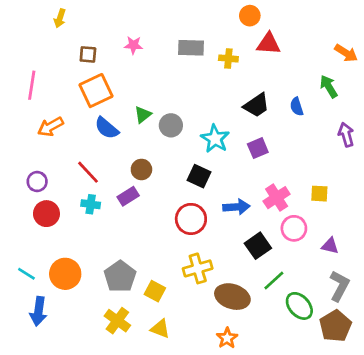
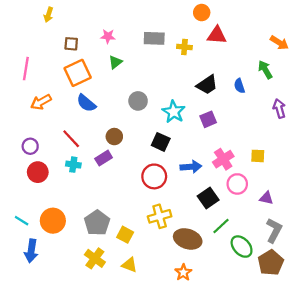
green triangle: (143, 115) -> (115, 62), moved

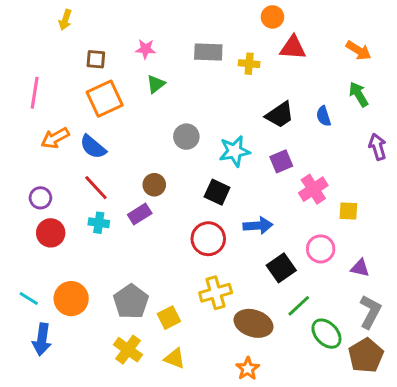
orange arrow: (279, 43) -> (359, 50), moved
blue semicircle: (86, 103) -> (93, 147), moved
cyan star: (174, 112) -> (235, 151), turned 30
pink cross: (223, 159) -> (313, 189), moved
yellow square: (125, 235) -> (169, 318), turned 35

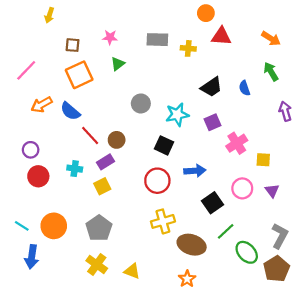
pink line: (35, 93) -> (26, 70), turned 35
red line: (96, 188) -> (90, 135), moved
purple triangle: (360, 268) -> (272, 191), moved, turned 40
yellow square: (169, 318) -> (102, 186), moved

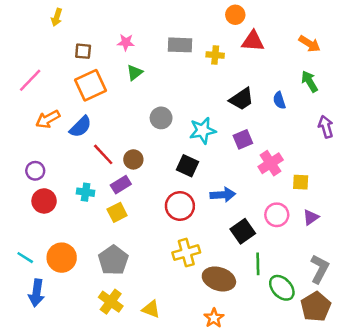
blue semicircle: (70, 111) -> (81, 127), turned -85
purple triangle: (272, 191) -> (311, 217), turned 32
green line: (226, 231) -> (258, 264), turned -48

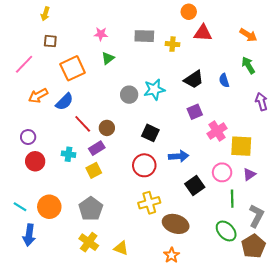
brown square: (83, 51) -> (50, 41), moved
cyan star: (203, 131) -> (154, 90), moved
yellow square: (301, 182) -> (241, 146), size x1.6
green line: (258, 264) -> (232, 199), moved

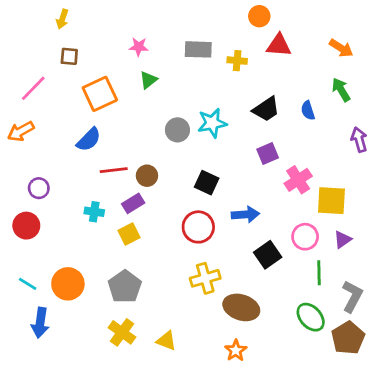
orange arrow: (38, 96) -> (21, 131), moved
red line: (83, 124) -> (114, 170), turned -54
red circle: (35, 161) -> (26, 226), moved

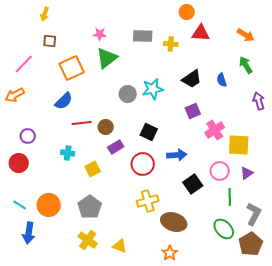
green triangle: (148, 80) -> (107, 58), size x1.6
purple rectangle: (133, 203) -> (116, 147), moved

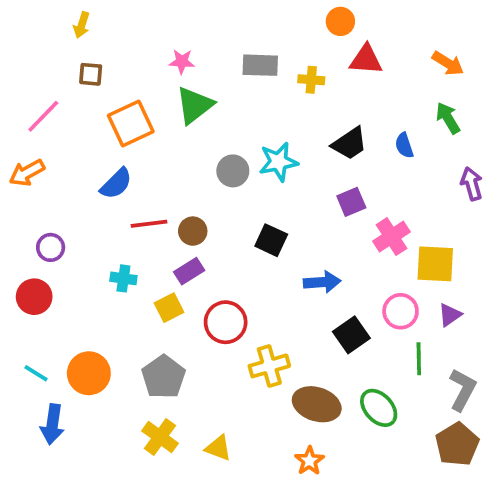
purple rectangle: (116, 147) -> (189, 271), moved
red circle: (143, 164) -> (226, 322), moved
green ellipse: (224, 229) -> (379, 408), moved

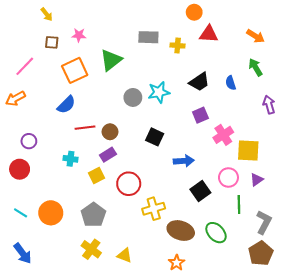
yellow arrow: (82, 25) -> (47, 14), turned -56
pink star: (182, 62) -> (79, 35), moved
blue arrow: (52, 424) -> (23, 253), moved, turned -45

